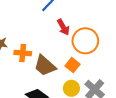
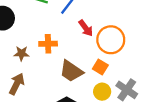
orange cross: (23, 53) -> (48, 44), moved

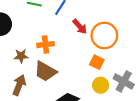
brown trapezoid: (71, 71) -> (45, 71), moved

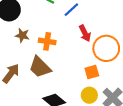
brown star: (21, 56) -> (22, 35), moved
orange square: (97, 62) -> (92, 72), turned 32

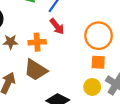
red arrow: (85, 33) -> (57, 26), moved
orange square: (92, 72) -> (98, 62), moved, turned 32

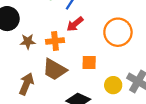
red arrow: (57, 26) -> (75, 24), turned 91
orange square: (98, 62) -> (89, 63), moved

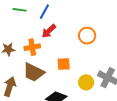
orange circle: (118, 32) -> (87, 36), size x0.7

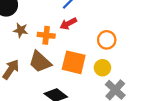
orange square: (64, 64) -> (74, 62), size x1.6
yellow circle: (86, 82) -> (102, 68), moved

